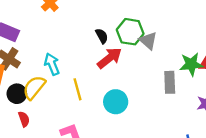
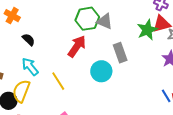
black semicircle: (102, 36) -> (29, 40), moved
gray rectangle: (170, 82) -> (120, 53), moved
cyan circle: (116, 102) -> (101, 71), moved

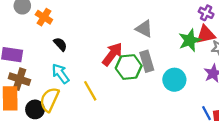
green hexagon: (87, 19) -> (129, 67), moved
gray rectangle: (120, 53) -> (147, 61), moved
cyan circle: (101, 71) -> (174, 80), moved

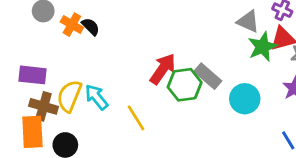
gray triangle: (144, 29) -> (248, 21), moved
black semicircle: (60, 44) -> (91, 27), moved
gray rectangle: (147, 61) -> (208, 76), turned -30
yellow semicircle: (49, 100) -> (69, 96), moved

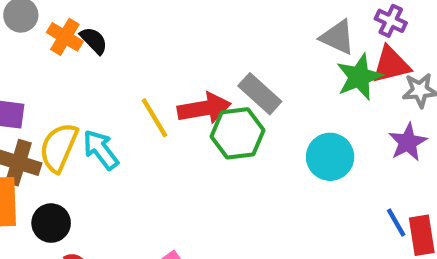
red arrow: (163, 69) -> (204, 108), turned 44
gray rectangle: (208, 76) -> (260, 94), moved
yellow line: (136, 118) -> (155, 118), moved

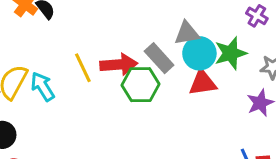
gray triangle: (338, 37) -> (187, 33), moved, turned -40
red triangle: (391, 65) -> (203, 83), moved
cyan circle: (330, 157) -> (199, 53), moved

